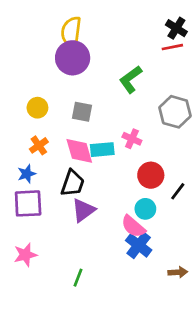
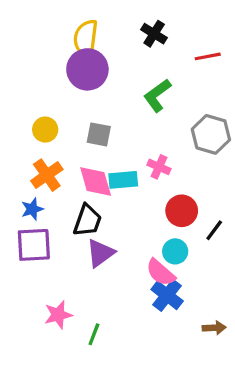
black cross: (176, 28) -> (154, 34), moved
orange cross: (39, 145) -> (47, 175), size x1.4
pink star: (25, 255) -> (58, 315), moved

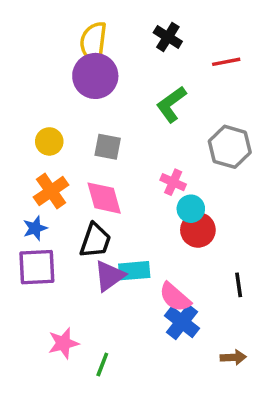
cyan rectangle: (123, 180) -> (134, 271), moved
black line: (214, 230) -> (239, 285), moved, turned -45
cyan circle: (175, 251) -> (191, 209), moved

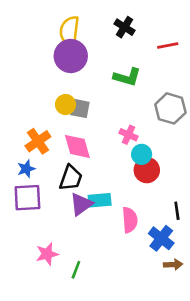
green L-shape: (171, 104) -> (127, 77), turned -128
yellow circle: (49, 141) -> (65, 105), moved
pink semicircle: (175, 297) -> (130, 220), turned -135
blue cross: (182, 322) -> (161, 238), moved

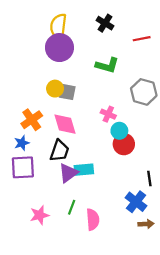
pink semicircle: (130, 220) -> (93, 220), moved
green line: (76, 270) -> (72, 207), moved

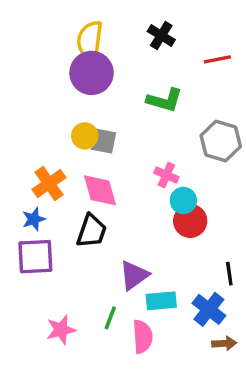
cyan rectangle: (84, 170) -> (161, 301), moved
purple triangle: (68, 173) -> (134, 275), moved

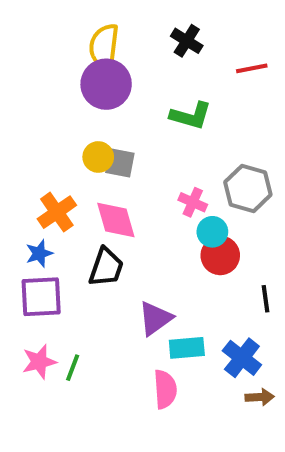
gray hexagon: (221, 141) -> (248, 188), moved
black line: (229, 274) -> (266, 299), moved
green line: (110, 318) -> (73, 368), moved
pink star: (61, 330) -> (39, 362), moved

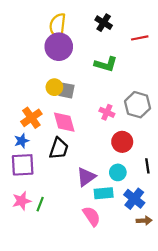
cyan circle: (212, 232) -> (118, 172), moved
pink semicircle: (165, 389) -> (92, 216), turned -30

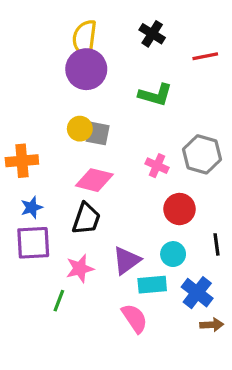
orange cross: (31, 118) -> (22, 161), moved, turned 30
pink diamond: (64, 122) -> (94, 180), turned -60
pink star: (22, 201) -> (80, 269), moved

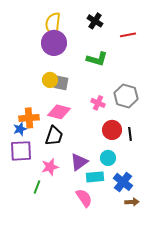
orange cross: (22, 161) -> (29, 118), moved
black line: (216, 244) -> (130, 134), moved

